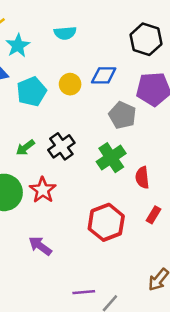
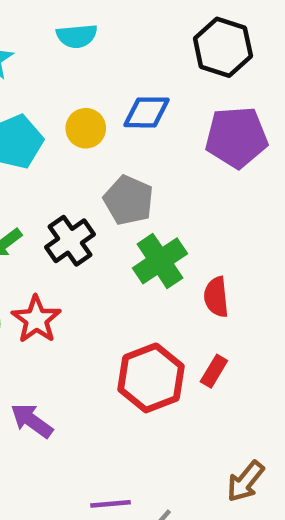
gray pentagon: (122, 115) -> (128, 200), moved
red rectangle: (153, 215) -> (214, 371), moved

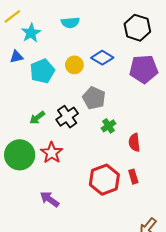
blue diamond: (146, 112) -> (102, 58), turned 30
green cross: (160, 261) -> (108, 126), size x0.6
red rectangle: (214, 371) -> (133, 177), turned -48

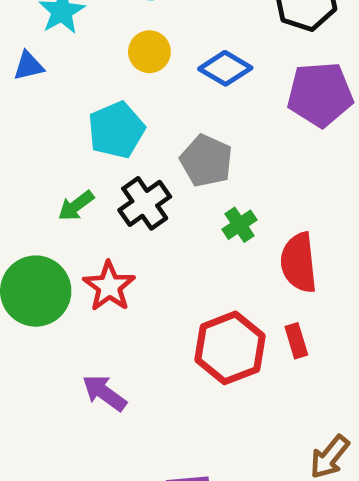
yellow circle: (74, 65) -> (149, 52), moved
cyan pentagon: (42, 71) -> (116, 130), moved
red semicircle: (134, 142) -> (299, 263), size x1.4

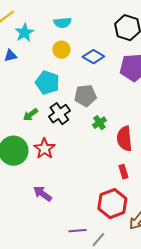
cyan pentagon: (116, 130) -> (47, 83), turned -30
gray pentagon: (206, 161) -> (85, 96), turned -30
red hexagon: (230, 348) -> (112, 204), moved

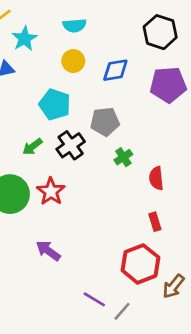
blue diamond: (93, 57) -> (115, 70), turned -40
red semicircle: (124, 139) -> (156, 178), size x0.7
purple line: (77, 231) -> (94, 299), turned 36

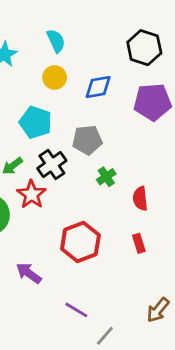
cyan semicircle: (75, 25) -> (56, 41), turned -110
red star: (51, 191) -> (31, 194), moved
red hexagon: (140, 264) -> (80, 242), moved
purple line: (94, 299) -> (76, 310), moved

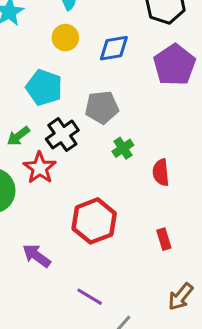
purple pentagon: (152, 102) -> (174, 65), turned -30
red rectangle: (139, 243) -> (164, 239), moved

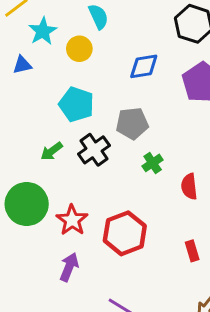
yellow circle: (65, 38) -> (79, 49), moved
red star: (40, 168) -> (72, 220), moved
purple arrow: (37, 256) -> (69, 267), turned 76

